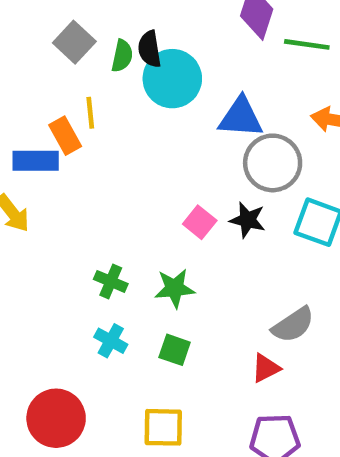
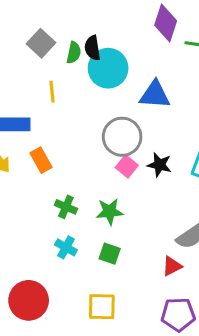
orange rectangle: (65, 136) -> (41, 160), moved
gray circle: (273, 163) -> (122, 137), moved

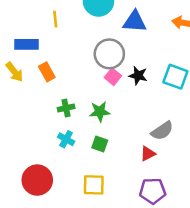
green cross: (66, 207) -> (66, 108), turned -35

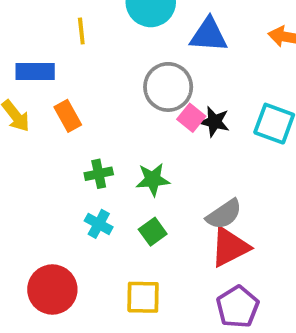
pink square: (113, 77) -> (191, 118), moved
gray semicircle: (162, 131) -> (224, 214), moved
green square: (100, 144) -> (153, 232), turned 35
red triangle: (148, 154) -> (230, 247), size x1.6
purple pentagon: (153, 191) -> (238, 307), turned -30

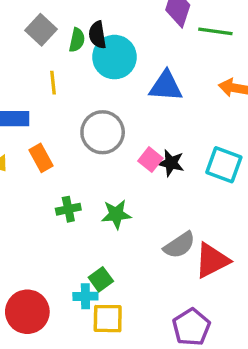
gray circle: (168, 87) -> (103, 132), moved
cyan cross: (99, 224) -> (85, 296), moved, turned -30
green square: (153, 232) -> (101, 279), moved
red triangle: (230, 247) -> (212, 260), moved

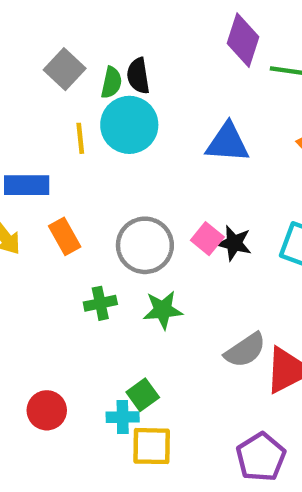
cyan circle: (114, 57) -> (129, 125), moved
gray circle: (103, 132) -> (145, 245), moved
red circle: (27, 312) -> (47, 410), moved, size x0.7

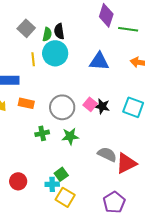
orange rectangle: (65, 236) -> (26, 103), turned -49
gray semicircle: (245, 350) -> (107, 154), turned -120
yellow square: (152, 446) -> (65, 197), turned 30

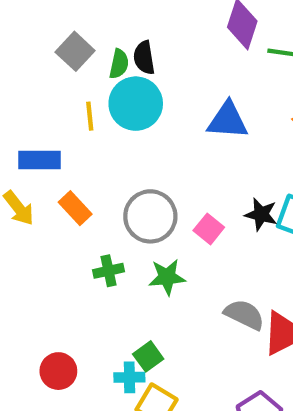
orange rectangle: (26, 103) -> (75, 208), turned 35
pink square: (90, 104) -> (209, 229), moved
black star: (102, 106) -> (261, 214), moved

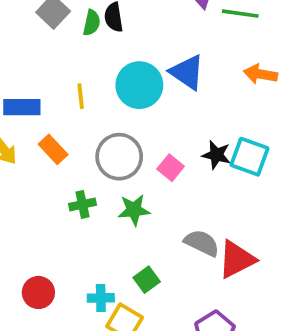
cyan circle: (136, 104) -> (139, 85), moved
yellow line: (90, 116) -> (81, 96), moved
blue triangle: (228, 120) -> (187, 72), turned 30
green square: (148, 356) -> (147, 280), moved

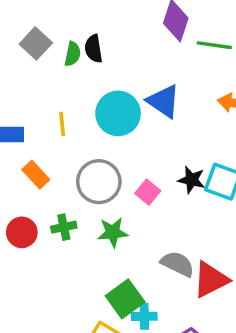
green square: (147, 280) -> (125, 299), size x1.5
red circle: (38, 292) -> (22, 232), moved
cyan cross: (101, 298) -> (144, 316), moved

